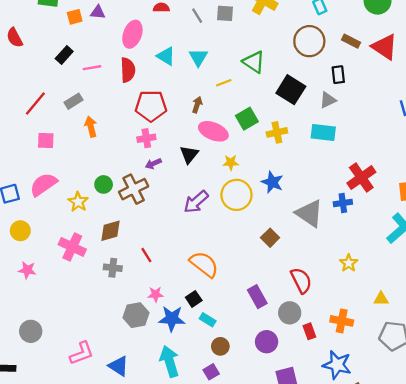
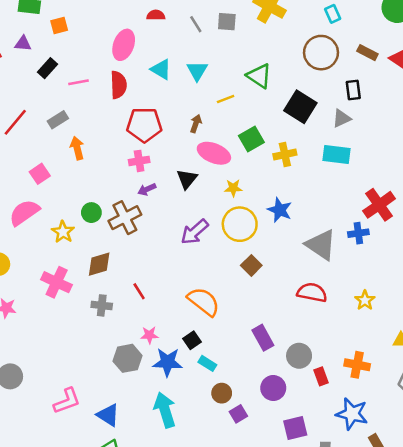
purple triangle: (98, 12) -> (23, 44), moved
pink square: (46, 141) -> (40, 174), moved, turned -36
brown square: (270, 238) -> (251, 265), moved
red semicircle: (301, 280) -> (312, 293), moved, turned -52
purple square: (211, 372) -> (238, 414), moved

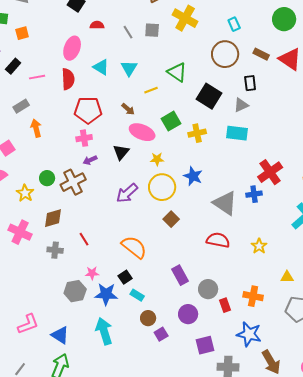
brown arrow: (196, 124) -> (128, 109), turned 112

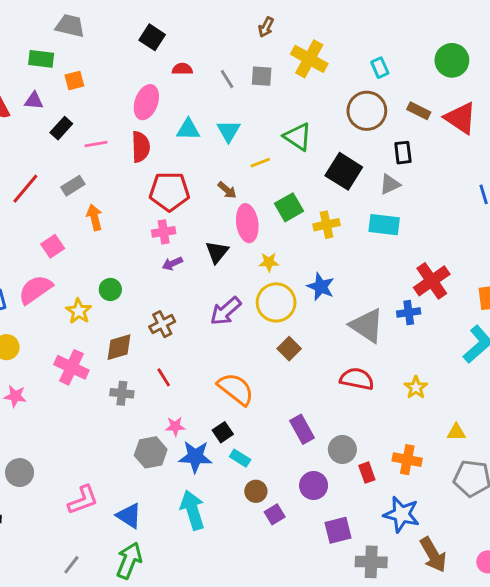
cyan triangle: (101, 67) -> (188, 130), turned -30
pink ellipse: (142, 132) -> (247, 223), turned 60
brown cross: (73, 182) -> (162, 324), moved, size x0.7

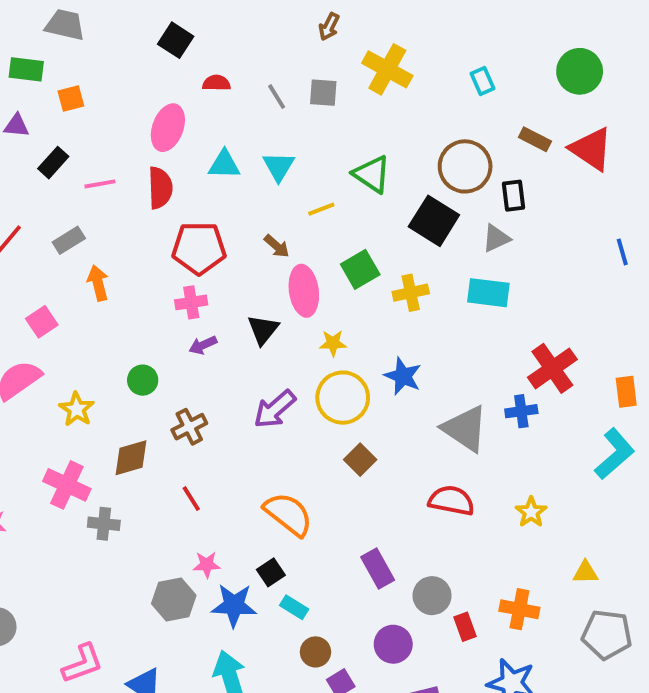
brown circle: (367, 111) -> (465, 166), moved
green circle: (110, 289) -> (143, 380), moved
gray cross: (122, 393) -> (104, 524), moved

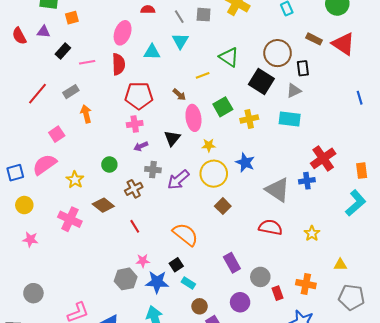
cyan triangle: (279, 166) -> (180, 41), moved
brown diamond: (131, 458) -> (103, 205), turned 55
gray cross: (104, 524) -> (153, 170), moved

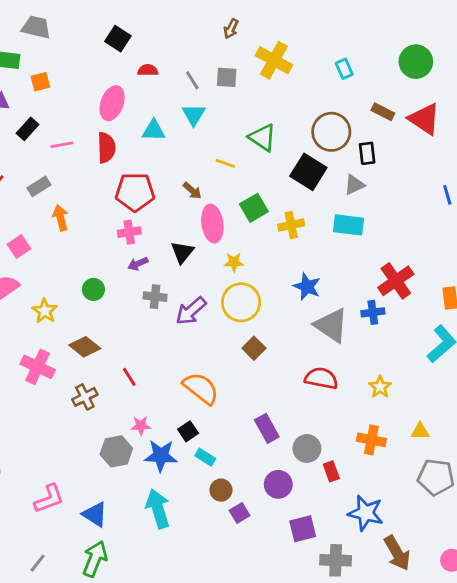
yellow line: (203, 75) -> (225, 163), turned 40
blue star: (245, 162) -> (307, 287), moved
brown cross: (134, 189) -> (85, 397), moved
orange cross: (306, 284) -> (371, 440), moved

